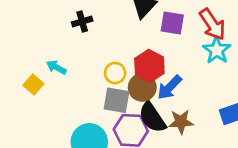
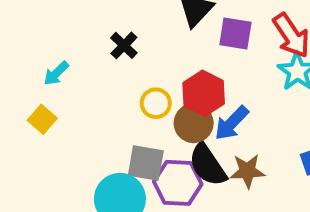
black cross: (82, 22) -> (124, 45), moved, turned -30
cyan arrow: (56, 67) -> (56, 73), moved, turned -72
gray square: (116, 100) -> (146, 163), moved

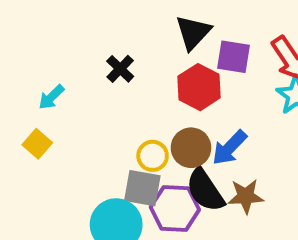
red hexagon: (204, 93) -> (199, 87), moved
yellow circle: (156, 103) -> (153, 156), moved

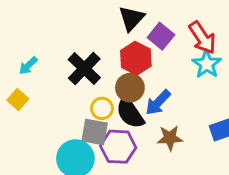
purple square: (234, 57) -> (161, 36), turned 30
black cross: (120, 69) -> (84, 69), moved, size x1.6
brown circle: (191, 148) -> (130, 88), moved
black semicircle: (205, 190) -> (130, 113), moved

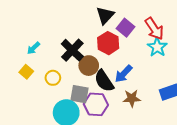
brown circle: (130, 88) -> (89, 66), moved
yellow circle: (102, 108) -> (53, 78), moved

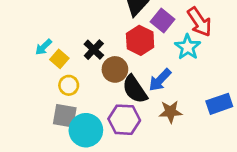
cyan star: (157, 47) -> (188, 47), moved
black cross: (72, 50) -> (94, 50), size x0.7
yellow square: (26, 72) -> (59, 59), moved
gray square: (80, 94) -> (65, 116), moved

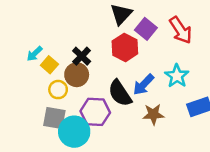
cyan star: (188, 47) -> (177, 76), moved
brown circle: (115, 69) -> (77, 75), moved
purple hexagon: (124, 120) -> (95, 112), moved

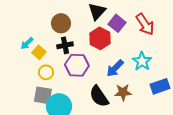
black cross: (82, 56) -> (65, 45), turned 35
brown circle: (77, 75) -> (61, 23), moved
black semicircle: (120, 93) -> (99, 96), moved
purple hexagon: (95, 112) -> (77, 65), moved

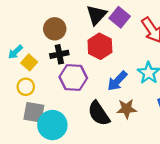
purple square: (117, 23) -> (120, 17), moved
yellow circle: (46, 72) -> (26, 87), moved

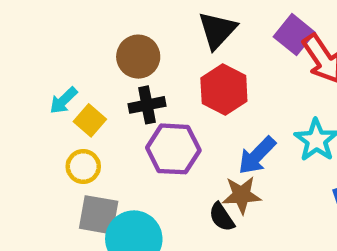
purple square: (120, 17) -> (294, 35), moved
brown star: (127, 109) -> (241, 195), moved
black semicircle: (99, 113) -> (222, 217), size x0.6

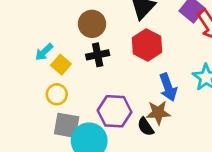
purple hexagon: (173, 149) -> (115, 111), moved
blue arrow: (257, 155) -> (168, 87), turned -64

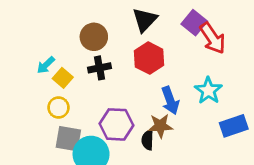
black semicircle: (146, 127) -> (148, 140), turned 36

